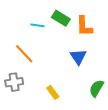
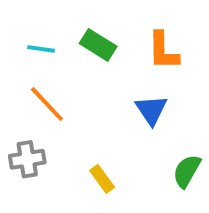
green rectangle: (61, 18) -> (98, 45), moved
cyan line: (38, 25) -> (41, 49), moved

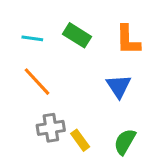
gray cross: (27, 159) -> (51, 128), moved
green semicircle: (187, 171) -> (125, 142), moved

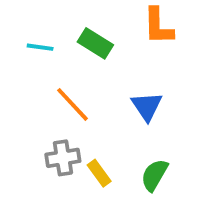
orange L-shape: (128, 40) -> (158, 26), moved
orange line: (37, 82) -> (72, 104), moved

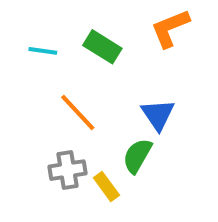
orange L-shape: (158, 26) -> (170, 28), turned 69
green semicircle: (154, 175) -> (137, 156), moved

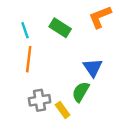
cyan line: (43, 51) -> (25, 30), turned 63
orange line: (78, 113) -> (29, 59), moved, turned 50

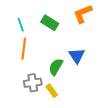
green semicircle: (81, 92) -> (56, 67), moved

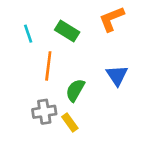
orange line: (24, 49) -> (48, 66), moved
blue triangle: (77, 56) -> (117, 75), moved

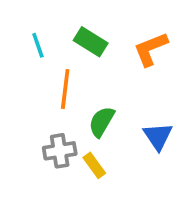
orange L-shape: (112, 19) -> (151, 49), moved
blue triangle: (117, 75) -> (158, 136), moved

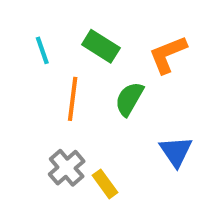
green semicircle: (102, 122) -> (129, 99), moved
gray cross: (60, 151) -> (67, 168), turned -32

